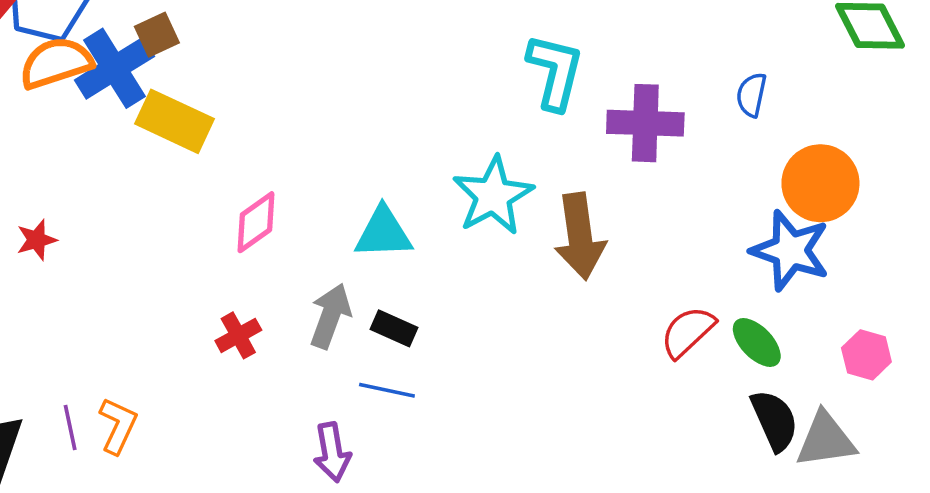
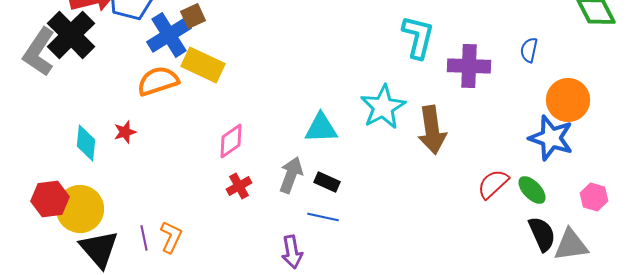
orange semicircle: (56, 63) -> (158, 81), moved
pink diamond: (256, 222) -> (231, 141), moved

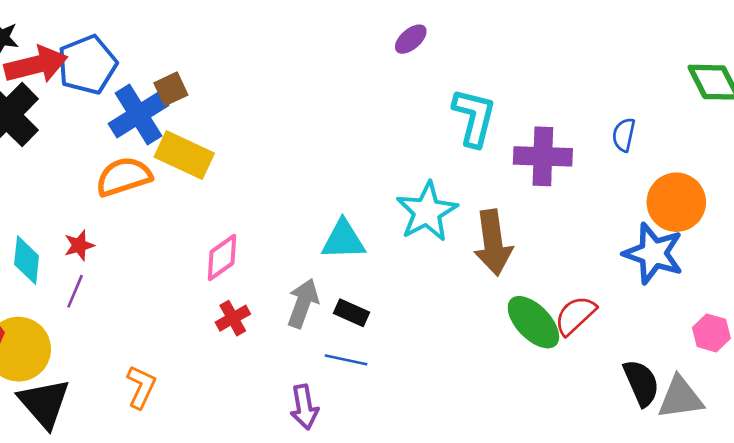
green ellipse: (532, 190) -> (533, 322), moved, size x1.4
purple line: (144, 238) -> (75, 291), moved, turned 35

